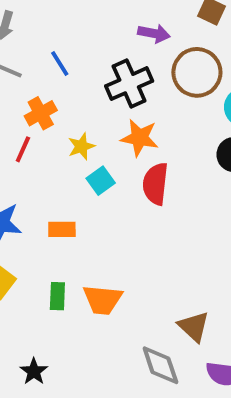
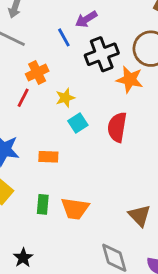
purple arrow: (154, 33) -> (86, 19), moved, turned 135
blue line: (60, 63) -> (64, 37), moved
orange star: (140, 138) -> (130, 80), moved
brown triangle: (194, 326) -> (140, 216), moved

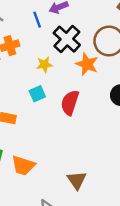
black cross: (102, 54) -> (67, 39), turned -36
yellow star: (65, 98) -> (44, 65), moved

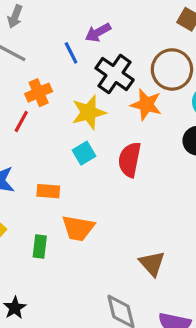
yellow star: (44, 65) -> (89, 112), size x1.5
orange trapezoid: (23, 165) -> (78, 228), moved

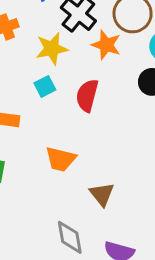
orange trapezoid: (78, 228) -> (61, 159), moved

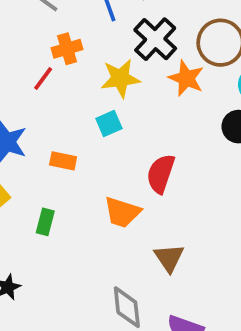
red semicircle: (87, 95) -> (161, 174), moved

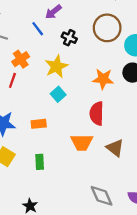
black cross: (155, 39) -> (69, 38), size x0.6
orange star: (186, 78) -> (103, 79), moved
brown triangle: (169, 258) -> (115, 148), moved

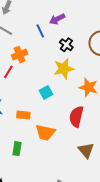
yellow star: (56, 66) -> (64, 69), moved
orange trapezoid: (82, 142) -> (45, 132), moved

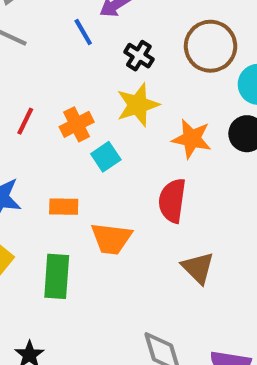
orange cross: (20, 55) -> (77, 124), moved
green rectangle: (17, 149) -> (57, 276), size x1.5

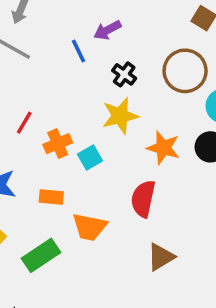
orange cross: (77, 124) -> (58, 144), moved
brown triangle: (198, 268) -> (161, 257), turned 40
green rectangle: (57, 276) -> (41, 255), turned 48

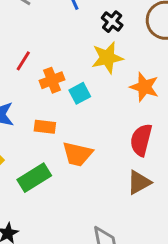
red semicircle: (143, 199) -> (141, 140), moved

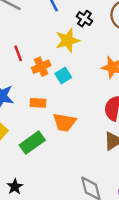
yellow star: (107, 58) -> (68, 40), moved
red line: (23, 61) -> (18, 53), turned -49

